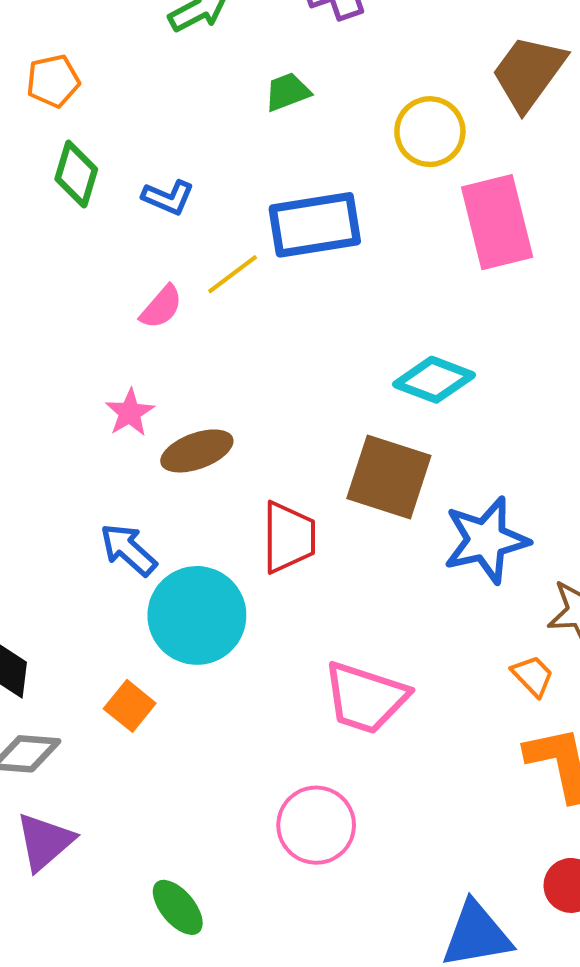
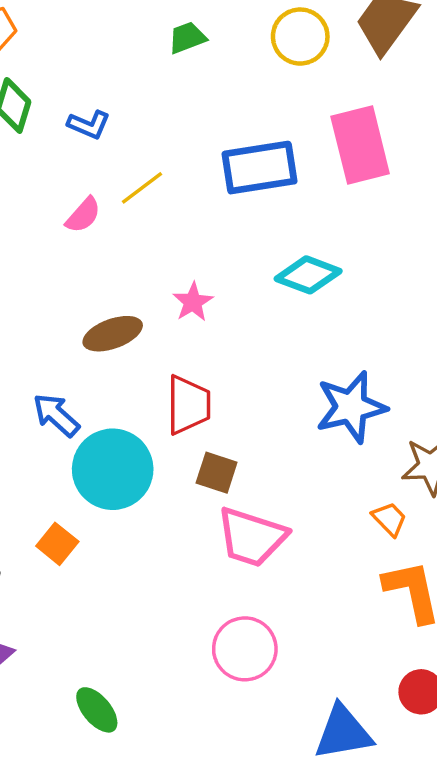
yellow circle: (430, 132) -> (300, 37), moved
blue rectangle: (315, 225) -> (260, 168), moved
pink star: (130, 413) -> (193, 302), moved
brown square: (389, 477) -> (217, 473), moved, size x0.6
pink circle: (316, 825) -> (245, 649), moved

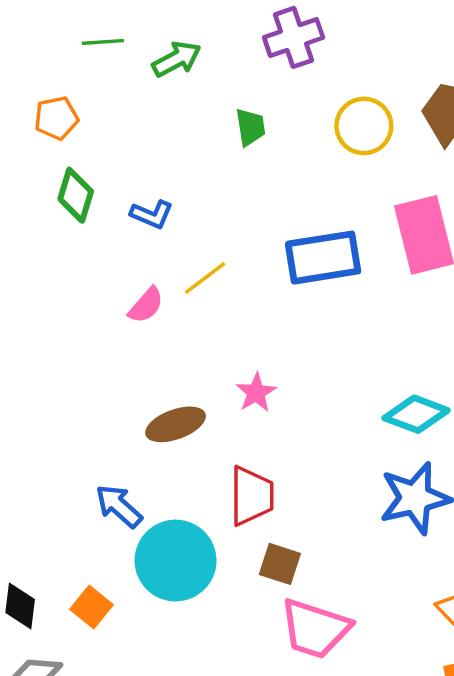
green trapezoid: (187, 38) -> (250, 127), turned 102
cyan diamond: (308, 275) -> (416, 414), moved
orange square: (57, 544) -> (92, 607), moved

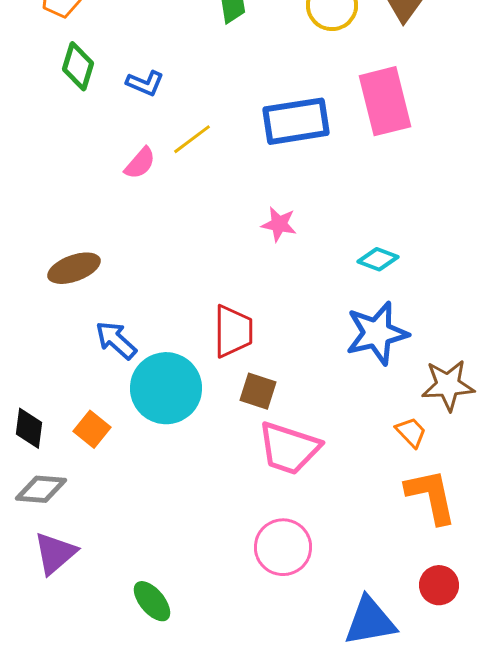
pink star: (256, 393) -> (279, 224), moved, turned -30
cyan diamond: (416, 414) -> (378, 259), size x0.7
brown ellipse: (176, 424) -> (74, 268), moved

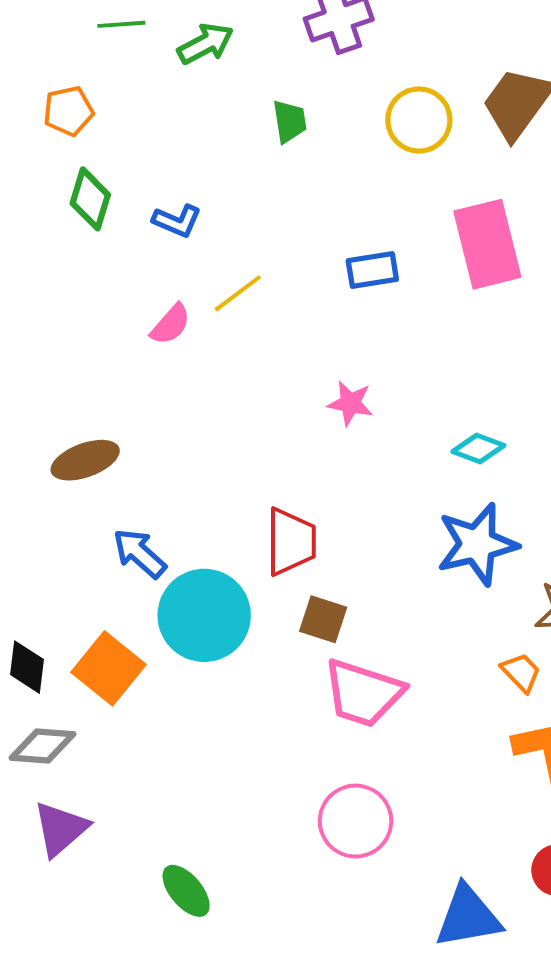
blue rectangle: (296, 121) -> (372, 270), size x0.6
orange square: (92, 429) -> (108, 668), size x1.5

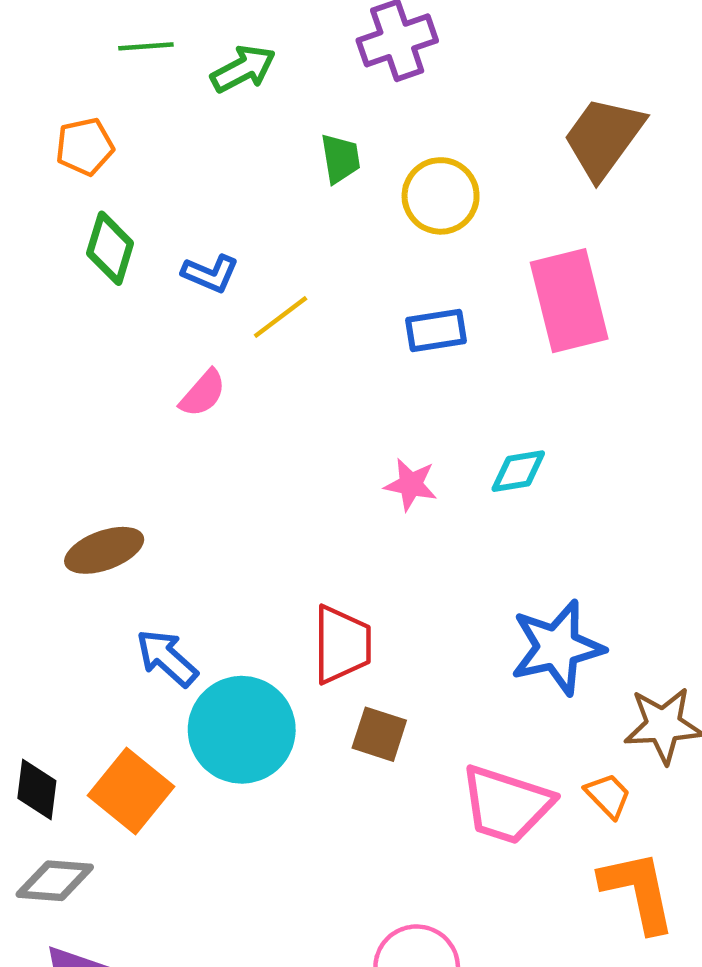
yellow circle: (419, 120) -> (441, 196), moved
yellow line: (238, 293) -> (281, 317), moved
cyan diamond: (478, 449) -> (518, 471), moved, turned -30
pink trapezoid: (363, 693) -> (506, 805), moved

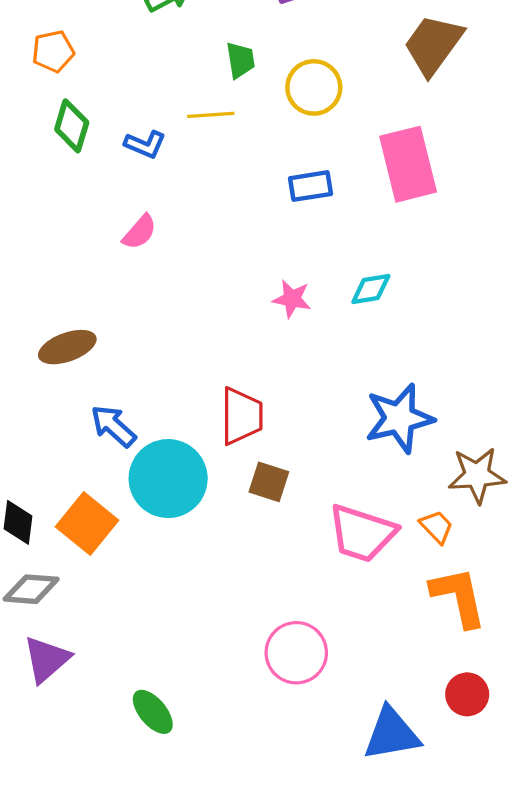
yellow line: (281, 317) -> (211, 115), moved, turned 33

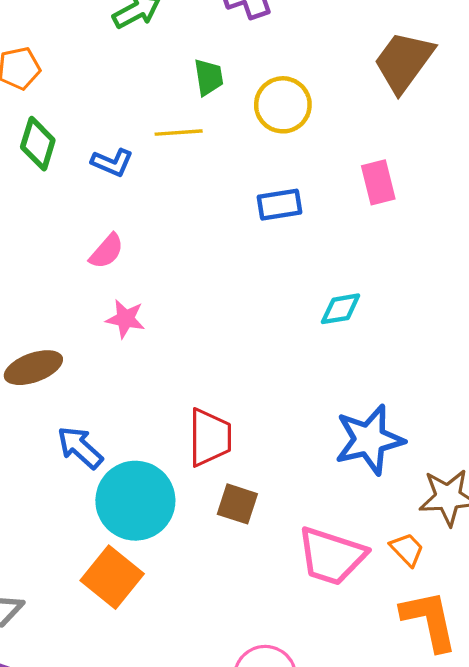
pink rectangle: (408, 164) -> (378, 182), size x0.6
pink star: (292, 299) -> (125, 319), moved
orange square: (87, 523) -> (112, 577), moved

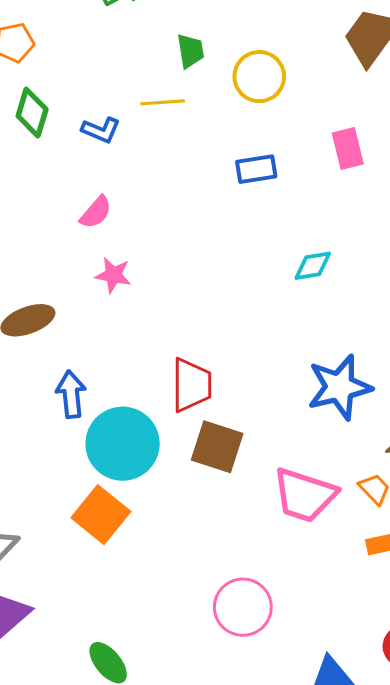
blue arrow: (80, 447) -> (71, 394), turned 42
brown square: (237, 504) -> (217, 447), size x1.4

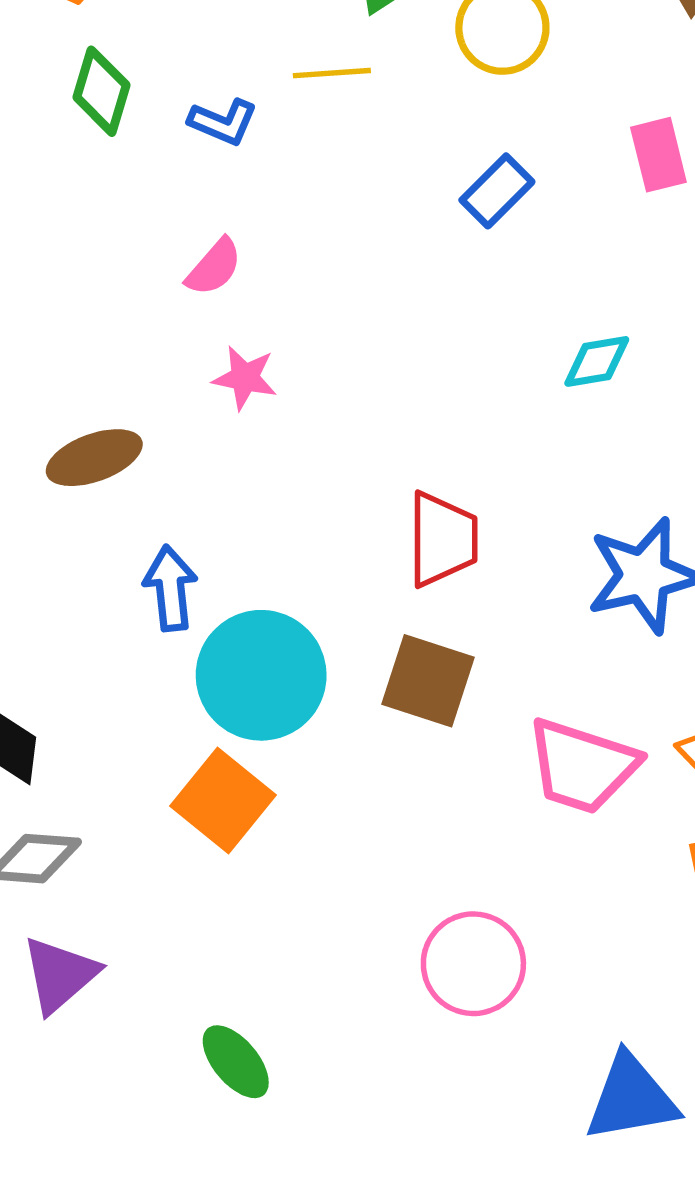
blue rectangle: (256, 169) -> (497, 191), turned -36
red trapezoid: (191, 385) -> (443, 539), moved

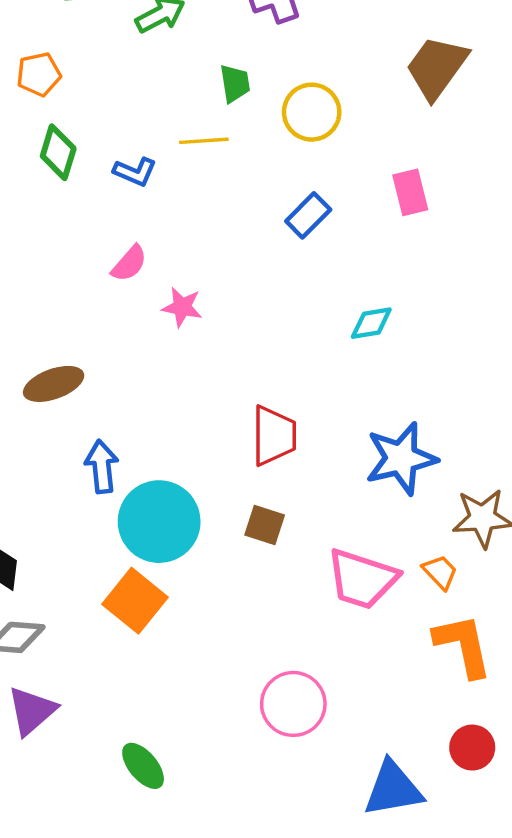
pink star: (245, 378) -> (182, 307), moved
brown square: (428, 681) -> (265, 525), size x0.7

